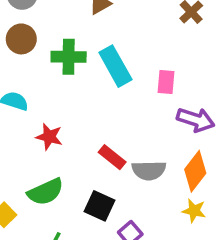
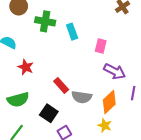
cyan rectangle: (115, 66) -> (72, 32), size x0.7

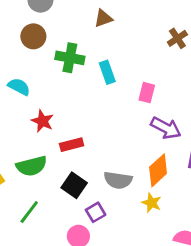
red rectangle: (61, 85) -> (72, 145), moved, turned -63
gray semicircle: (82, 97) -> (118, 180), moved

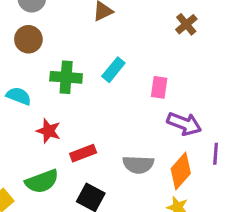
green cross: (70, 58) -> (66, 77), moved
cyan rectangle: (107, 72) -> (113, 70), turned 65
gray semicircle: (118, 180) -> (138, 164), moved

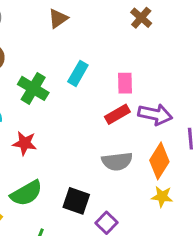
green cross: (66, 77) -> (33, 88), turned 36
red rectangle: (83, 153) -> (117, 114), moved

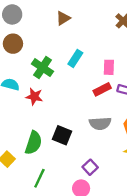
red star: (25, 143) -> (34, 97), moved
green semicircle: (26, 193) -> (34, 143), turned -45
black square: (76, 201) -> (62, 135), moved

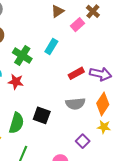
brown triangle: (63, 18) -> (58, 11), moved
pink rectangle: (109, 67) -> (78, 25), moved, turned 48
purple square: (90, 167) -> (83, 141), moved

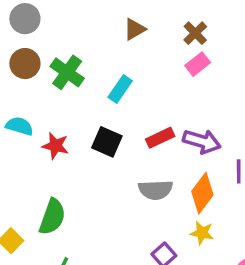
pink rectangle: (78, 25) -> (198, 64), moved
green cross: (22, 56) -> (67, 72), moved
black square: (42, 115) -> (107, 142), moved

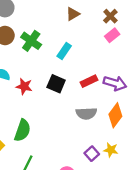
yellow star: (202, 233) -> (111, 150), moved

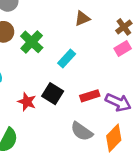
red star: (24, 86) -> (27, 102), moved
gray semicircle: (86, 113) -> (82, 131), turned 30

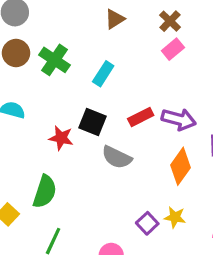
gray semicircle: (82, 131) -> (117, 157), moved

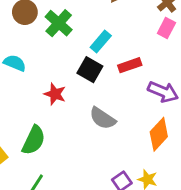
pink rectangle: (173, 49) -> (166, 28), turned -30
red rectangle: (141, 117) -> (130, 65), moved
black square: (92, 122) -> (90, 70), moved

